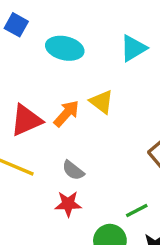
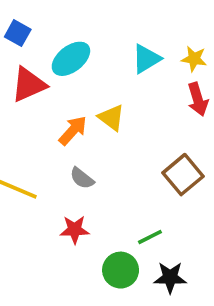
cyan ellipse: (65, 48) -> (71, 59), turned -51
red triangle: (26, 120) -> (29, 85), moved
gray semicircle: (73, 170) -> (82, 178), moved

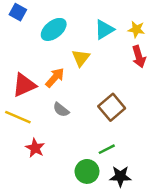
red triangle: (29, 85) -> (24, 85), moved
yellow triangle: (111, 118) -> (81, 58), moved, turned 30
brown square: (183, 175) -> (112, 107), moved
red star: (75, 230) -> (35, 148), moved, turned 30

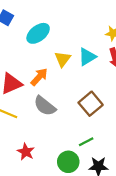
cyan triangle: (104, 29) -> (87, 57), moved
gray semicircle: (61, 110) -> (45, 106), size x1.5
red star: (35, 148) -> (26, 152), moved

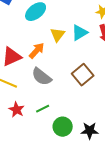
green line: (86, 142) -> (43, 109), moved
red star: (26, 152) -> (17, 110), moved

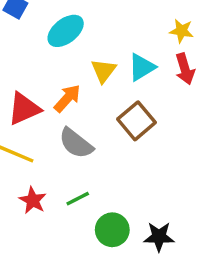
brown square: (83, 75) -> (136, 121), moved

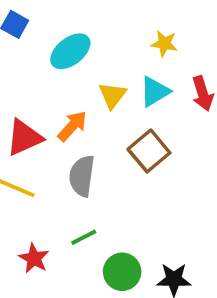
yellow star: (181, 31) -> (164, 44), moved
gray semicircle: (76, 143) -> (82, 176), turned 60
red star: (33, 200) -> (34, 258), moved

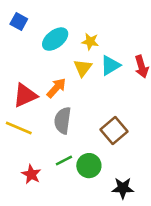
yellow star: (164, 44) -> (90, 42), moved
brown square: (149, 151) -> (114, 130), moved
green circle: (122, 272) -> (89, 166), moved

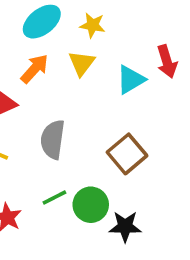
cyan triangle: (110, 65) -> (131, 80), moved
orange arrow: (56, 88) -> (35, 69), moved
black star: (123, 188) -> (125, 226), moved

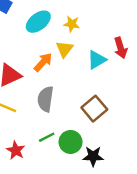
orange arrow: (35, 69) -> (43, 62), moved

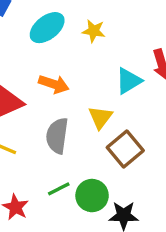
yellow triangle: (65, 49) -> (100, 117), moved
orange arrow: (43, 62) -> (54, 84), turned 66

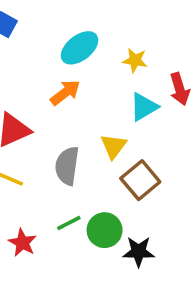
cyan ellipse: (47, 28) -> (80, 48), moved
yellow star: (94, 31) -> (135, 60), moved
orange arrow: (54, 84) -> (65, 93), moved, turned -56

